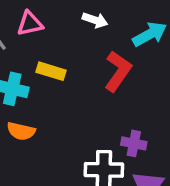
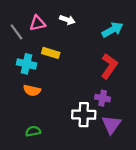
white arrow: (95, 20) -> (67, 20), moved
red L-shape: (118, 71) -> (109, 66), moved

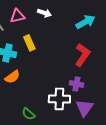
yellow rectangle: (51, 53) -> (29, 43), turned 49
orange semicircle: (32, 90) -> (12, 77), turned -49
green semicircle: (33, 131) -> (28, 114), moved, turned -128

